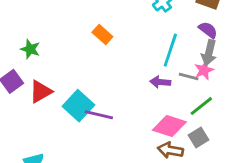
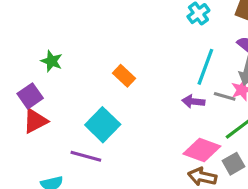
orange rectangle: (102, 35) -> (124, 76), moved
red triangle: (41, 92) -> (35, 121), moved
purple line: (99, 115) -> (86, 156), moved

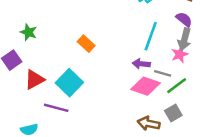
gray line: (225, 96) -> (163, 73), moved
red triangle: (35, 121) -> (34, 80), moved
pink diamond: (202, 150) -> (145, 86), moved

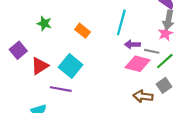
green star: (29, 32) -> (44, 23), moved
cyan line: (151, 36) -> (121, 22), moved

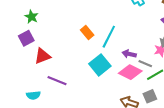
cyan line: (121, 22) -> (109, 37), moved
green star: (44, 23) -> (31, 17), moved
cyan square: (71, 66) -> (100, 65), moved

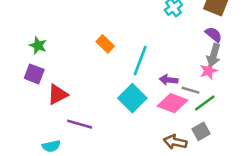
orange rectangle: (87, 32) -> (105, 44), moved
purple square: (26, 38) -> (34, 74), turned -35

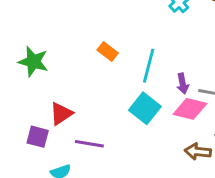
green star: (38, 45) -> (33, 62), size x1.5
purple square: (34, 74) -> (38, 137), moved
purple arrow: (169, 80) -> (183, 84), turned -102

